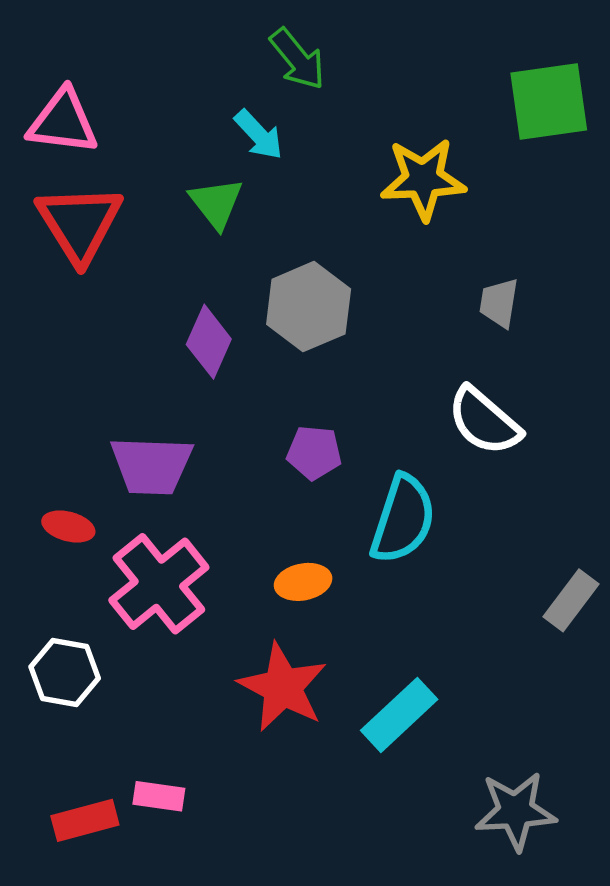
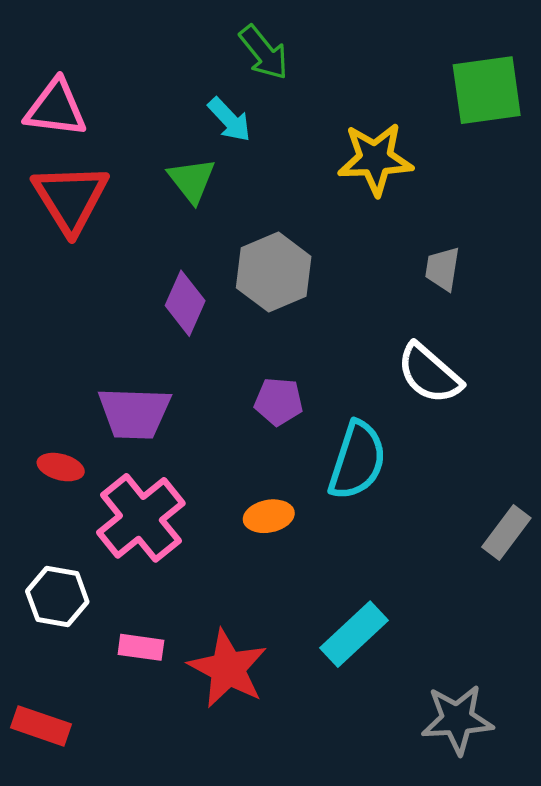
red star: (283, 687) -> (228, 669), moved
pink rectangle: (159, 796) -> (141, 647), moved
red rectangle: (85, 820) -> (41, 726), moved, turned 34

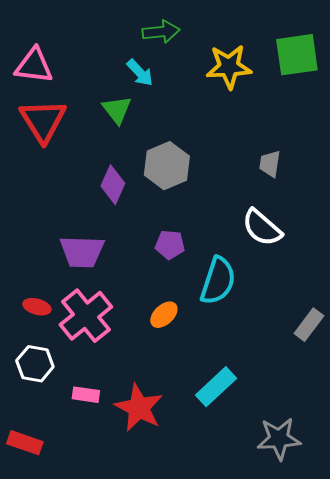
green arrow: (264, 52) -> (161, 32), turned -57
yellow star: (375, 159) -> (229, 67), moved
red ellipse: (61, 467) -> (37, 307), moved
orange ellipse: (269, 516) -> (164, 315), turned -32

